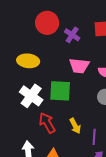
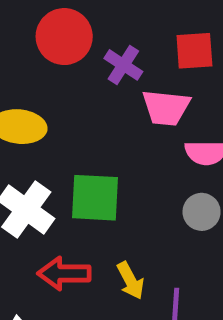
pink trapezoid: (79, 66) -> (166, 108), moved
red arrow: (47, 123) -> (64, 273), turned -60

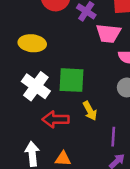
yellow arrow: (130, 281) -> (90, 111), moved

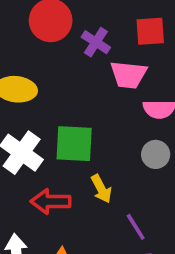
purple line: (113, 137) -> (136, 227), turned -36

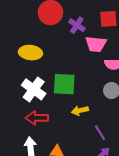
yellow arrow: (101, 189) -> (80, 110), turned 105
red arrow: (51, 201) -> (37, 118), moved

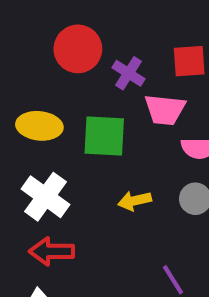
green square: (64, 84) -> (104, 136), moved
yellow arrow: (80, 110) -> (135, 201), moved

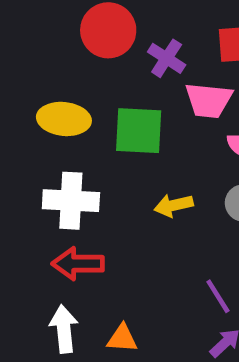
white cross: (45, 197) -> (71, 201), turned -33

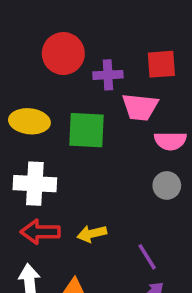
purple cross: (167, 58) -> (108, 75), turned -36
yellow arrow: (174, 205) -> (92, 234), moved

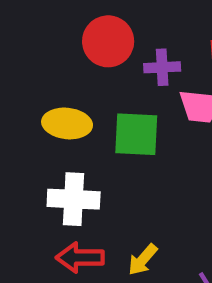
yellow arrow: (92, 234) -> (143, 260), turned -36

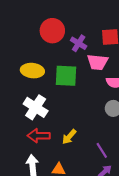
purple cross: (162, 67) -> (79, 43), turned 35
white cross: (74, 199) -> (36, 107), turned 30

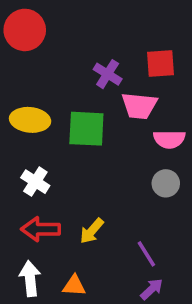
red circle: (52, 31) -> (25, 30), moved
white cross: (36, 107) -> (35, 182), size x0.7

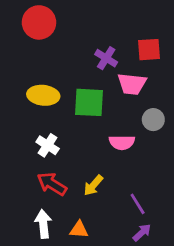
pink semicircle: (169, 139) -> (122, 142), moved
gray circle: (166, 183) -> (153, 120), moved
red arrow: (41, 229) -> (52, 184), turned 32

